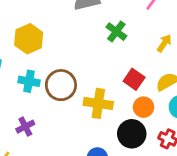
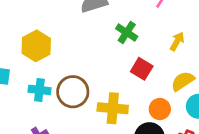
red square: (134, 79) -> (142, 69), moved

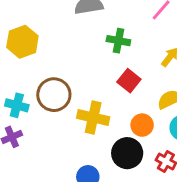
green cross: (127, 33) -> (118, 41), turned -30
cyan cross: (39, 90) -> (17, 105), moved

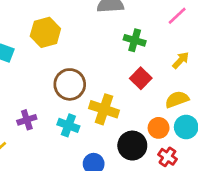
cyan cross: (17, 105) -> (68, 125), moved
orange circle: (142, 125) -> (159, 128), moved

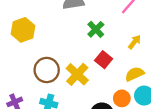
green cross: (135, 40) -> (96, 29), turned 35
yellow cross: (104, 109) -> (77, 74), moved, turned 30

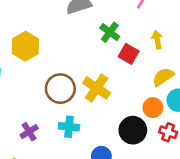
yellow arrow: (135, 42) -> (157, 40), turned -40
red square: (104, 60) -> (129, 54), moved

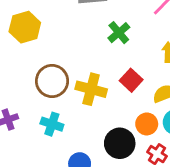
red square: (129, 54) -> (131, 80), moved
yellow cross: (97, 88) -> (91, 89), turned -32

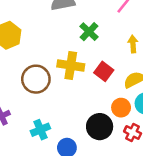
yellow cross: (91, 89) -> (71, 65), moved
cyan cross: (52, 124) -> (40, 130), moved, turned -36

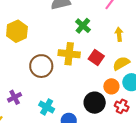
cyan cross: (40, 130) -> (47, 107), turned -35

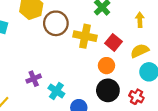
brown circle: (41, 66) -> (56, 23), moved
orange circle: (111, 86) -> (106, 66), moved
purple cross: (15, 97) -> (34, 79), moved

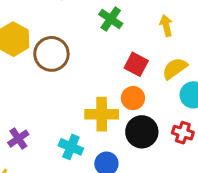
yellow cross: (85, 36) -> (102, 114), moved
purple cross: (34, 79) -> (18, 139), moved

